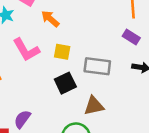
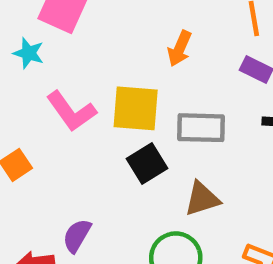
orange arrow: (50, 19) -> (180, 49), moved, turned -102
yellow square: (62, 52) -> (136, 108), size x1.6

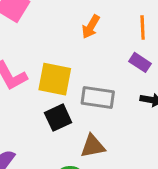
orange arrow: (180, 49) -> (91, 27), moved

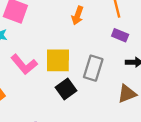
gray rectangle: (98, 98) -> (93, 68), turned -70
brown triangle: (93, 146) -> (127, 94), moved

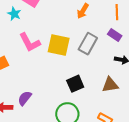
gray rectangle: (93, 68) -> (88, 44), moved
black square: (66, 89) -> (75, 84), moved

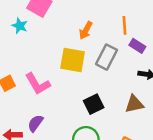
orange arrow: (83, 11) -> (86, 30), moved
orange line: (117, 12) -> (124, 25), moved
pink L-shape: (30, 42) -> (38, 84), moved

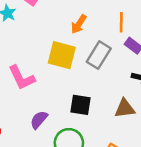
black square: (94, 104) -> (80, 105), turned 30
purple semicircle: (35, 123) -> (39, 120), moved

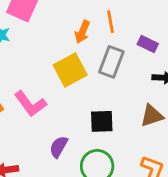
orange line: (121, 22) -> (111, 22), moved
yellow square: (62, 55) -> (70, 70), turned -32

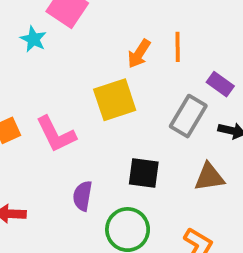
gray rectangle: (111, 62) -> (188, 116), moved
purple semicircle: (59, 147) -> (83, 196), turned -30

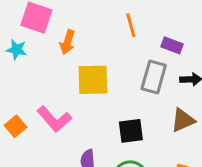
orange arrow: (139, 54) -> (67, 42), moved
yellow square: (115, 100) -> (93, 80), turned 32

